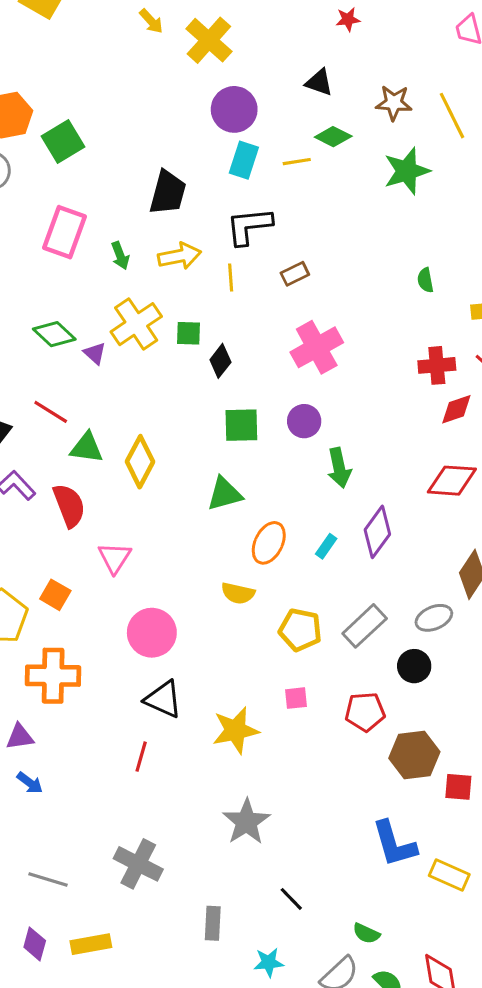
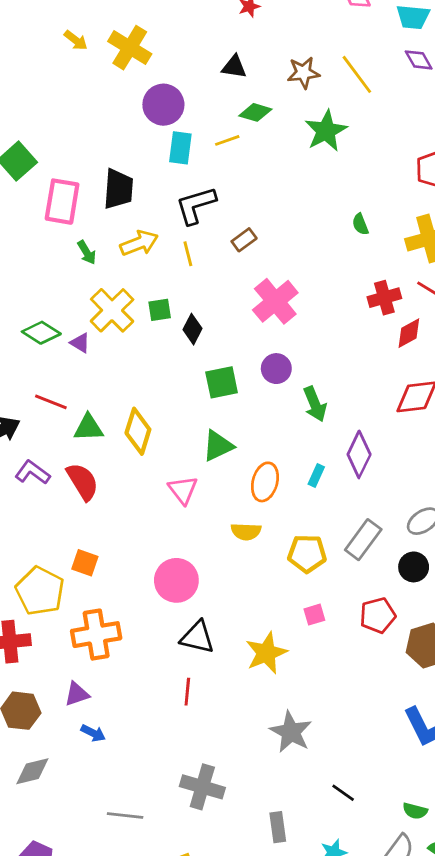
pink rectangle: (65, 232) -> (62, 202), moved
pink triangle: (115, 558) -> (183, 490), moved

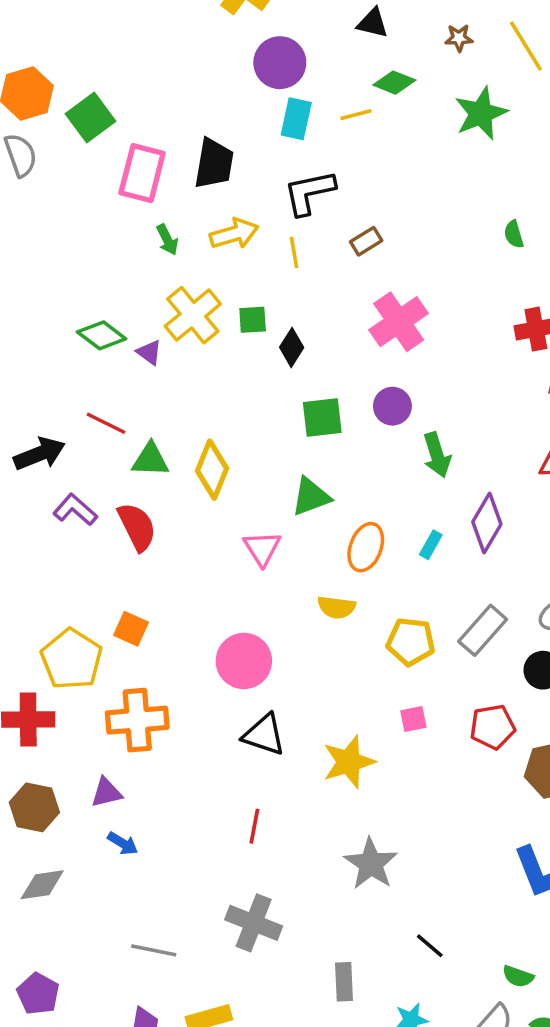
brown star: (303, 73) -> (459, 38), size x0.7
red line: (187, 692) -> (254, 826), moved

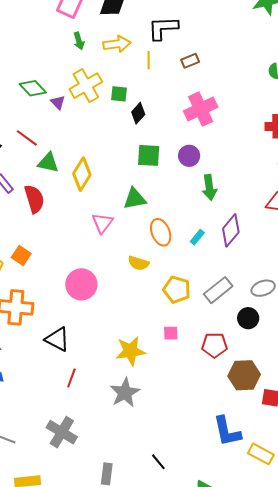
orange ellipse: (366, 547) -> (161, 232), turned -52
black triangle: (264, 735) -> (57, 339), moved
gray star: (371, 864) -> (125, 393), moved

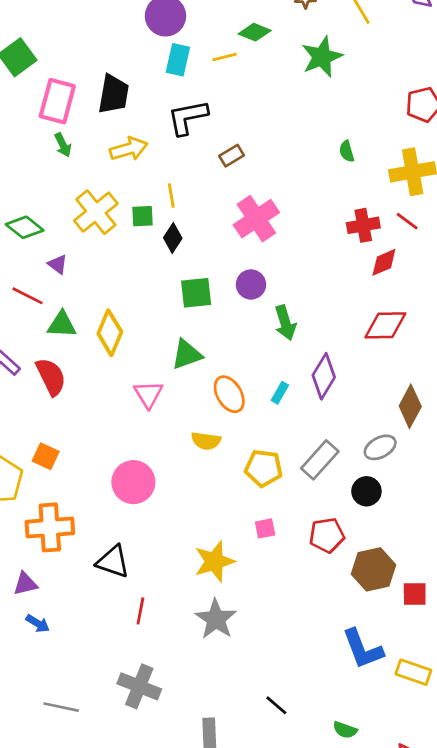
green arrow: (79, 41) -> (63, 145), moved
yellow line: (149, 60) -> (171, 195), moved
purple triangle: (58, 102) -> (58, 264), moved

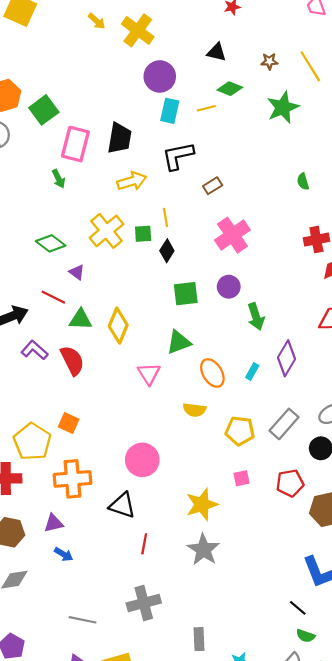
green arrow: (63, 145) -> (59, 179), moved
pink circle: (133, 482) -> (142, 460), moved
gray cross: (139, 686) -> (144, 603), turned -36
black line: (276, 705) -> (298, 608), moved

